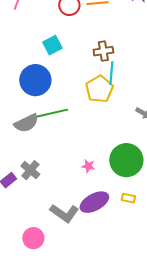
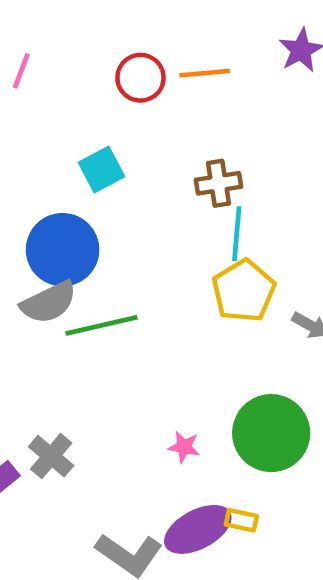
yellow pentagon: (99, 89) -> (244, 291), moved
gray semicircle: (26, 123) -> (49, 302), moved
yellow rectangle: (128, 198) -> (241, 520), moved

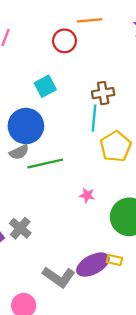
orange line: (205, 73) -> (89, 20), moved
cyan line: (237, 234) -> (94, 118), moved
gray semicircle: (49, 302) -> (19, 152), size x0.7
pink star: (184, 447) -> (87, 195), moved

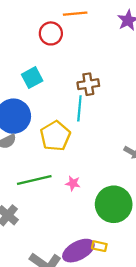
yellow pentagon: (116, 146) -> (55, 136), moved
green line: (45, 163) -> (34, 180), moved

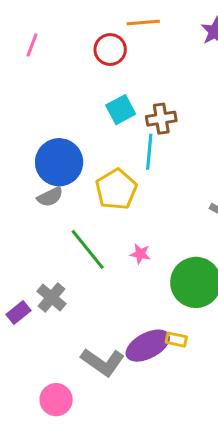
cyan square: (32, 78) -> (121, 110), moved
green line: (34, 180) -> (88, 249), turned 64

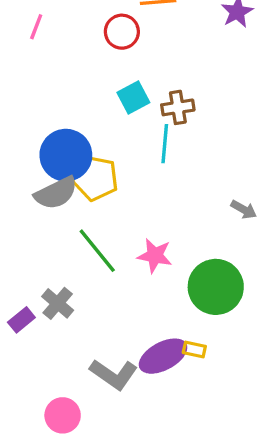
yellow pentagon: (116, 189) -> (96, 178), moved, turned -30
gray semicircle: (50, 197) -> (56, 193), size x1.5
pink star: (140, 254) -> (155, 256), size x1.5

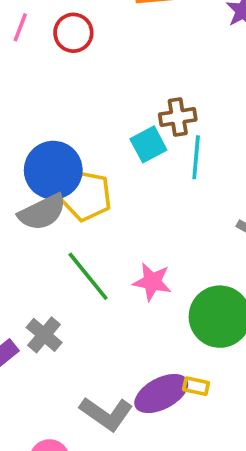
red circle: (122, 32) -> (73, 33), moved
cyan square: (133, 98) -> (148, 144), moved
cyan line: (165, 144) -> (196, 157), moved

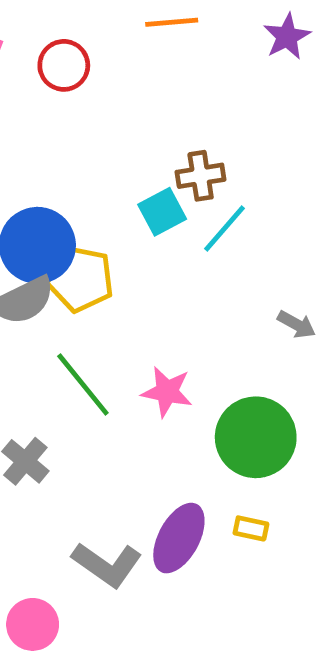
cyan line: (196, 157) -> (225, 229), turned 36
yellow rectangle: (196, 386) -> (251, 528), moved
purple ellipse: (161, 394) -> (179, 538), turned -34

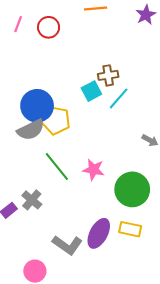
yellow rectangle: (251, 528) -> (130, 229), size x1.5

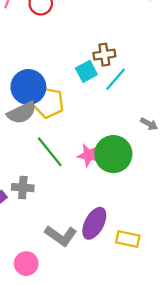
green circle: (132, 189) -> (113, 154), moved
gray cross: (32, 200) -> (23, 188), turned -36
yellow rectangle: (130, 229) -> (128, 239), moved

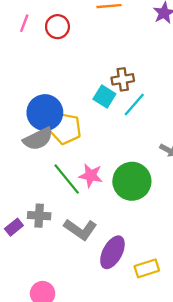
cyan square: (86, 71) -> (104, 97), turned -30
pink star: (89, 155) -> (91, 176), moved
gray L-shape: (61, 236) -> (80, 229), moved
yellow rectangle: (128, 239) -> (147, 268), turned -30

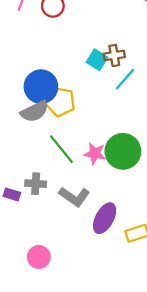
cyan square: (104, 97) -> (97, 60), moved
pink star: (91, 176) -> (95, 153), moved
purple rectangle: (14, 227) -> (12, 194), turned 56

